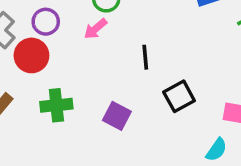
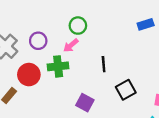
red circle: (31, 55) -> (29, 75), moved
green cross: (56, 105) -> (58, 66), moved

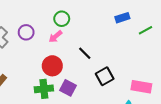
black line: (104, 64) -> (85, 53), turned -40
green cross: (58, 66) -> (44, 89), moved
red circle: (29, 75) -> (52, 66), moved

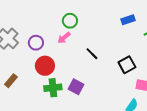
purple circle: (26, 32) -> (36, 43), moved
red circle: (52, 66) -> (45, 66), moved
black square: (105, 76) -> (127, 65), moved

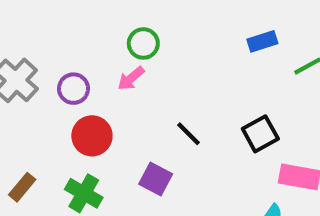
black line: (92, 54) -> (188, 134), moved
brown rectangle: (11, 81) -> (22, 187), moved
green cross: (53, 88) -> (84, 193), moved, turned 36

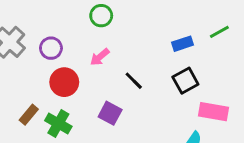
blue rectangle: (262, 41) -> (182, 44), moved
pink arrow: (131, 78) -> (100, 57), moved
brown rectangle: (22, 187) -> (29, 115), moved

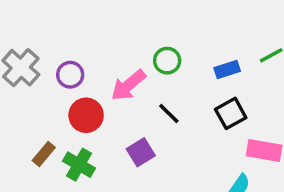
green circle: (101, 16) -> (167, 61), moved
pink arrow: (100, 57) -> (128, 85), size x1.5
purple square: (110, 113) -> (141, 152), turned 30

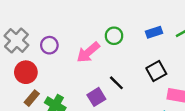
blue rectangle: (227, 69) -> (154, 32), moved
black line: (169, 113) -> (116, 83), moved
red circle: (86, 115) -> (26, 72), moved

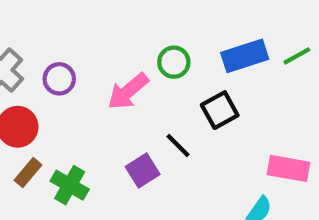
blue rectangle: (154, 32) -> (245, 56), size x1.5
black square: (156, 71) -> (220, 110), moved

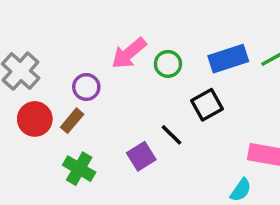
purple circle: (59, 79) -> (86, 87), moved
pink arrow: (128, 91) -> (129, 53), moved
brown rectangle: (28, 173) -> (72, 121), moved

